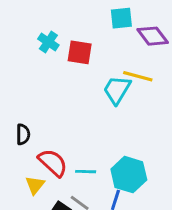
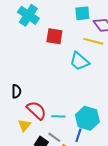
cyan cross: (48, 42) -> (28, 15), moved, size x1.5
yellow line: (138, 76) -> (93, 41), moved
cyan trapezoid: (117, 90) -> (79, 61), turned -80

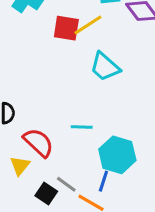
yellow line: (93, 41) -> (88, 25), moved, turned -48
cyan line: (58, 116) -> (82, 127), moved

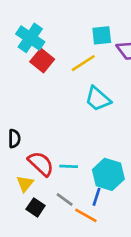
red square: (66, 28) -> (42, 60), moved, turned 30
cyan line: (82, 127) -> (69, 166), moved
black square: (46, 193) -> (36, 207), moved

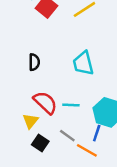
cyan trapezoid: (98, 99) -> (83, 63), moved, turned 35
black semicircle: (14, 139) -> (34, 62), moved

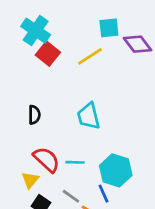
blue line: (97, 133) -> (104, 194), turned -42

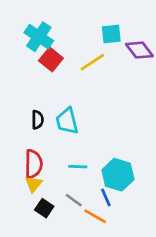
cyan trapezoid: (89, 116) -> (67, 121), moved
red semicircle: (46, 160) -> (33, 164), moved, turned 48

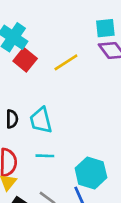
cyan square: (111, 34) -> (105, 28), moved
cyan line: (78, 167) -> (45, 156), moved

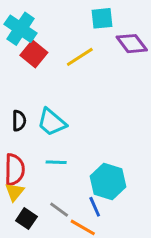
cyan square: (105, 28) -> (102, 18), moved
cyan trapezoid: (41, 120) -> (52, 122), turned -36

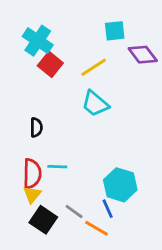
cyan trapezoid: (52, 122) -> (95, 104), moved
cyan line: (56, 162) -> (57, 167), moved
black square: (26, 219) -> (43, 220), size x1.4

